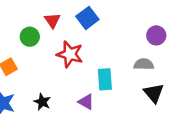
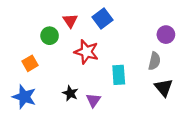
gray semicircle: (144, 64) -> (154, 61), turned 102
black star: (42, 102) -> (70, 93), moved
purple triangle: (86, 102) -> (93, 100), moved, turned 35

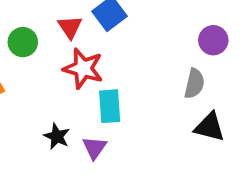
red triangle: (70, 21) -> (70, 27), moved
cyan rectangle: (119, 75) -> (110, 106), moved
black triangle: (164, 88) -> (210, 127), turned -36

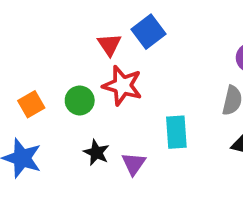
green circle: (23, 42) -> (80, 100), moved
cyan rectangle: (110, 106) -> (176, 132), moved

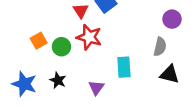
orange square: (31, 104) -> (39, 41), moved
black star: (96, 153) -> (58, 80), moved

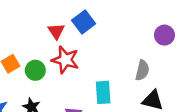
purple circle: (172, 19) -> (164, 35), moved

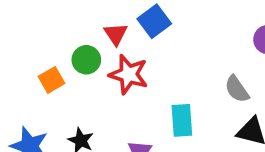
green circle: (35, 70) -> (86, 60), moved
gray semicircle: (142, 70) -> (237, 89), turned 132

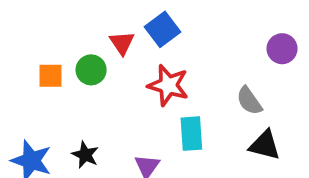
red star: (129, 74) -> (168, 85), moved
orange square: (51, 80) -> (51, 76), moved, turned 30

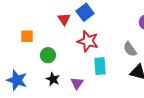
green circle: (91, 70) -> (48, 55), moved
black star: (85, 155) -> (53, 79), moved

